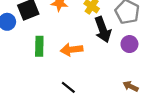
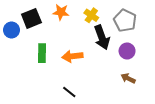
brown arrow: (131, 86) -> (128, 78), moved

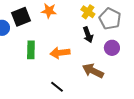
yellow cross: (91, 15) -> (88, 12), moved
black arrow: (102, 37) -> (88, 35), size x0.7
brown arrow: (128, 78) -> (93, 71), moved, size x1.5

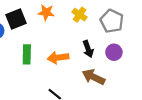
yellow cross: (88, 12) -> (80, 15), moved
black arrow: (88, 35) -> (88, 49), moved

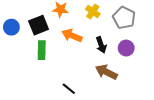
black square: (16, 19) -> (39, 25), moved
orange arrow: (58, 58) -> (72, 36), moved, turned 30

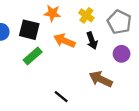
black square: (39, 25) -> (29, 30), turned 36
black arrow: (101, 45) -> (92, 41), moved
green rectangle: (42, 50) -> (33, 56), turned 48

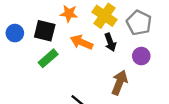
yellow cross: (86, 15) -> (104, 16), size x1.5
brown arrow: (101, 79) -> (119, 82), turned 85

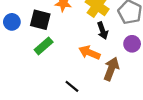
orange arrow: (82, 42) -> (89, 53), moved

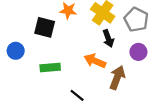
blue circle: (12, 22) -> (16, 51), moved
green rectangle: (44, 46) -> (50, 68), moved, turned 36

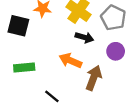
black arrow: (108, 38) -> (84, 37), turned -54

